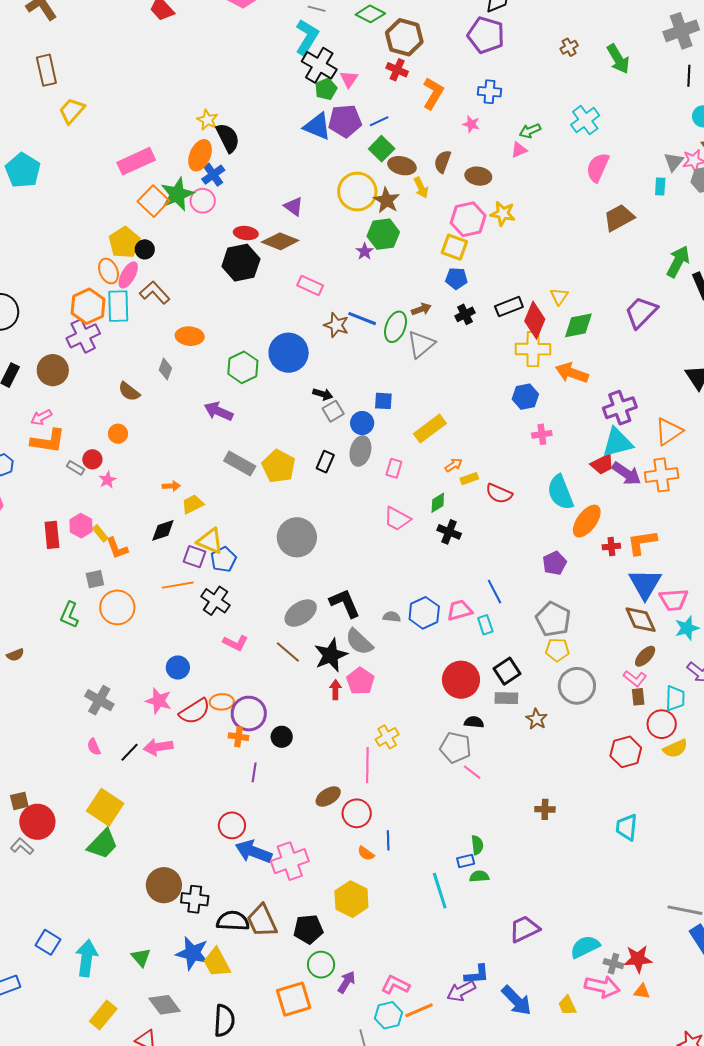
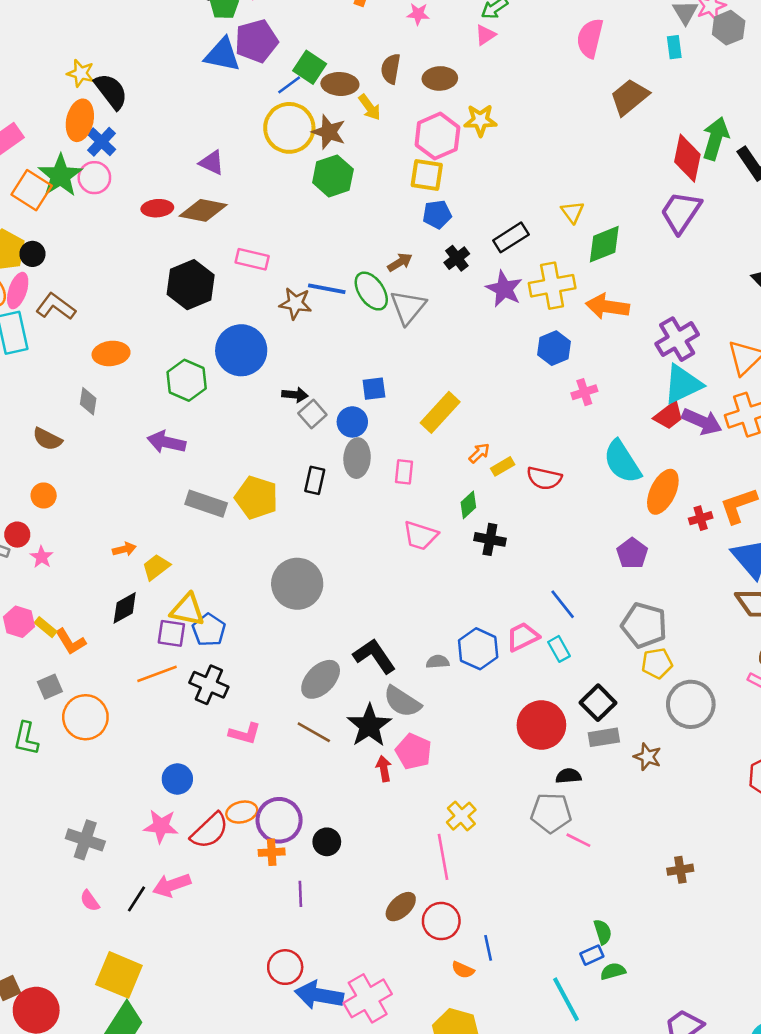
blue line: (379, 121) -> (289, 85), moved
purple star: (365, 251) -> (504, 289), moved, size x1.6
black hexagon: (241, 263) -> (191, 285), moved
red diamond: (535, 320) -> (687, 158), moved
green ellipse: (395, 327) -> (371, 291), turned -44

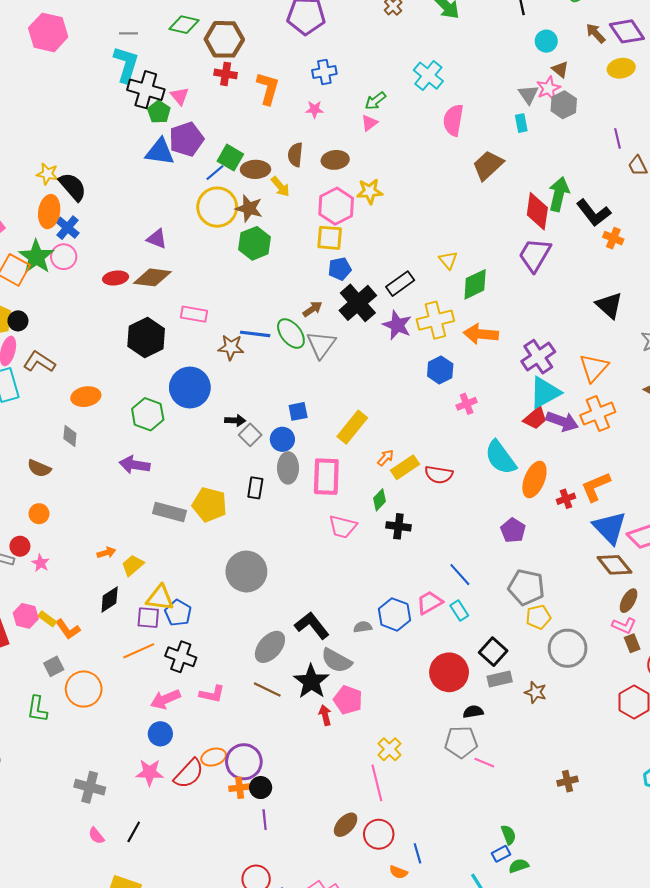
black cross: (457, 258) -> (358, 303), size x1.8
yellow rectangle: (503, 466) -> (405, 467), size x1.5
pink rectangle: (404, 472) -> (326, 477), size x1.8
black circle: (327, 842) -> (261, 788), moved
pink arrow: (172, 885) -> (165, 699), moved

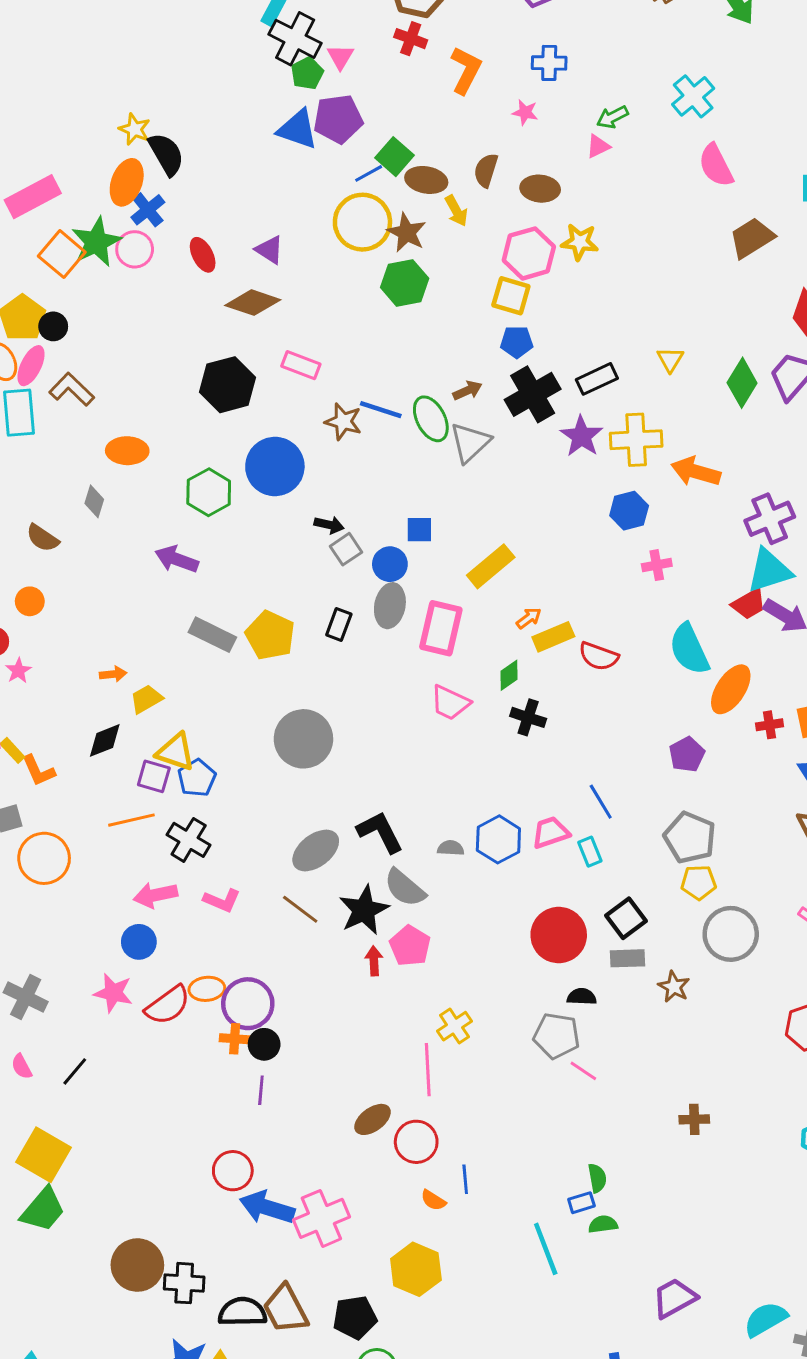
pink semicircle: (453, 120) -> (716, 165), turned -48
red ellipse: (116, 278) -> (203, 255), moved, turned 60
green diamond: (475, 284) -> (742, 383), moved, turned -44

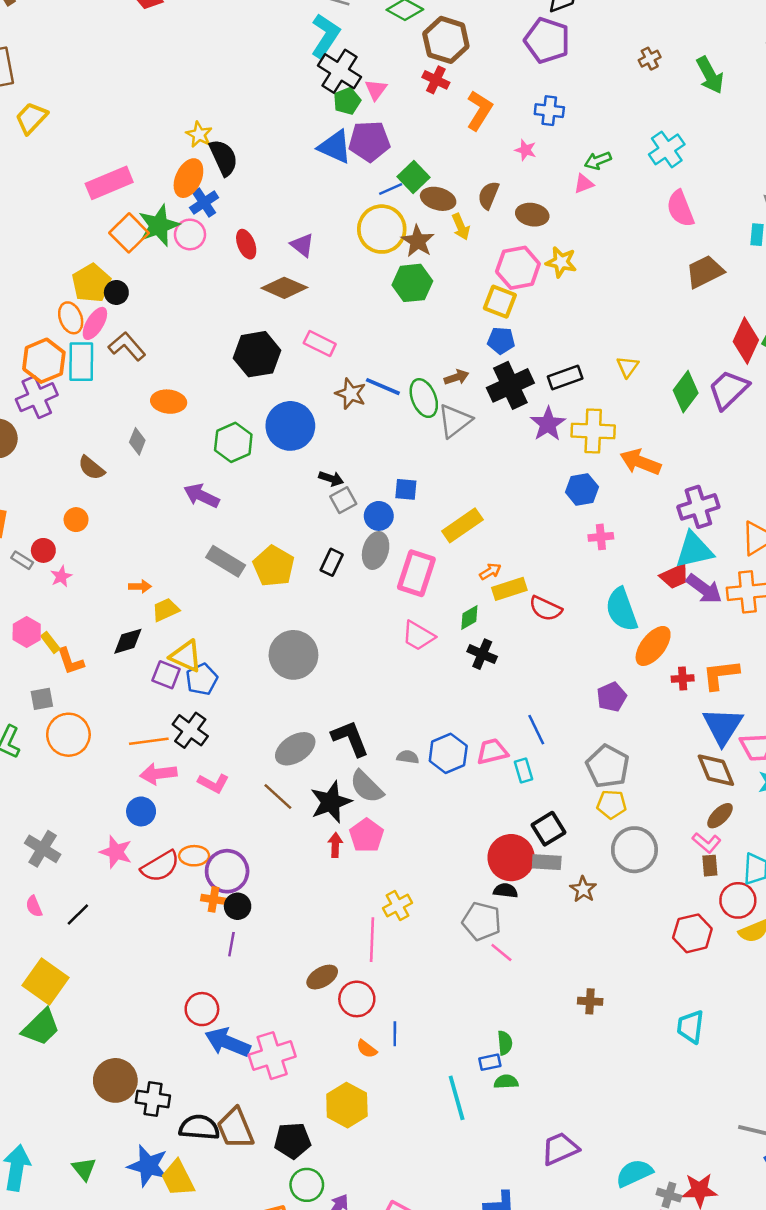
orange line: (131, 820) -> (149, 741), moved
red circle: (559, 935) -> (511, 858), moved

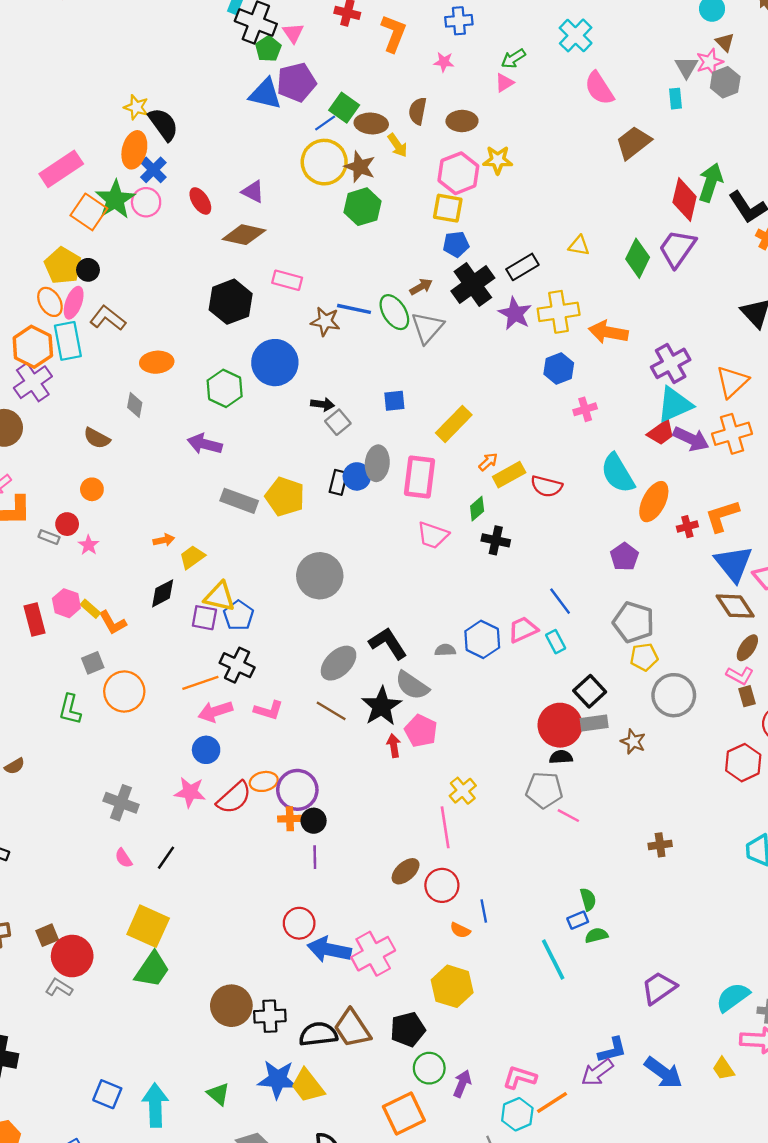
yellow triangle: (628, 367) -> (579, 246), turned -45
blue circle: (379, 516) -> (357, 476), moved

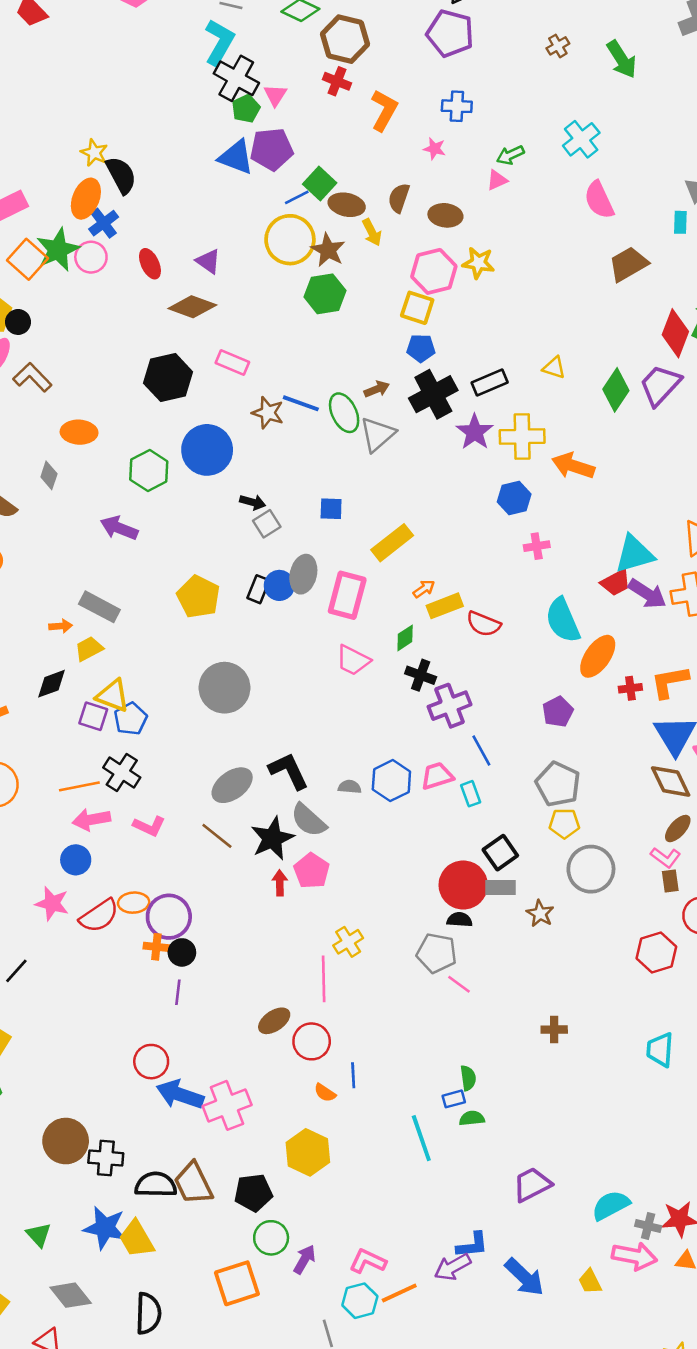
purple cross: (671, 363) -> (450, 706), moved
gray rectangle: (239, 501) -> (99, 607), moved

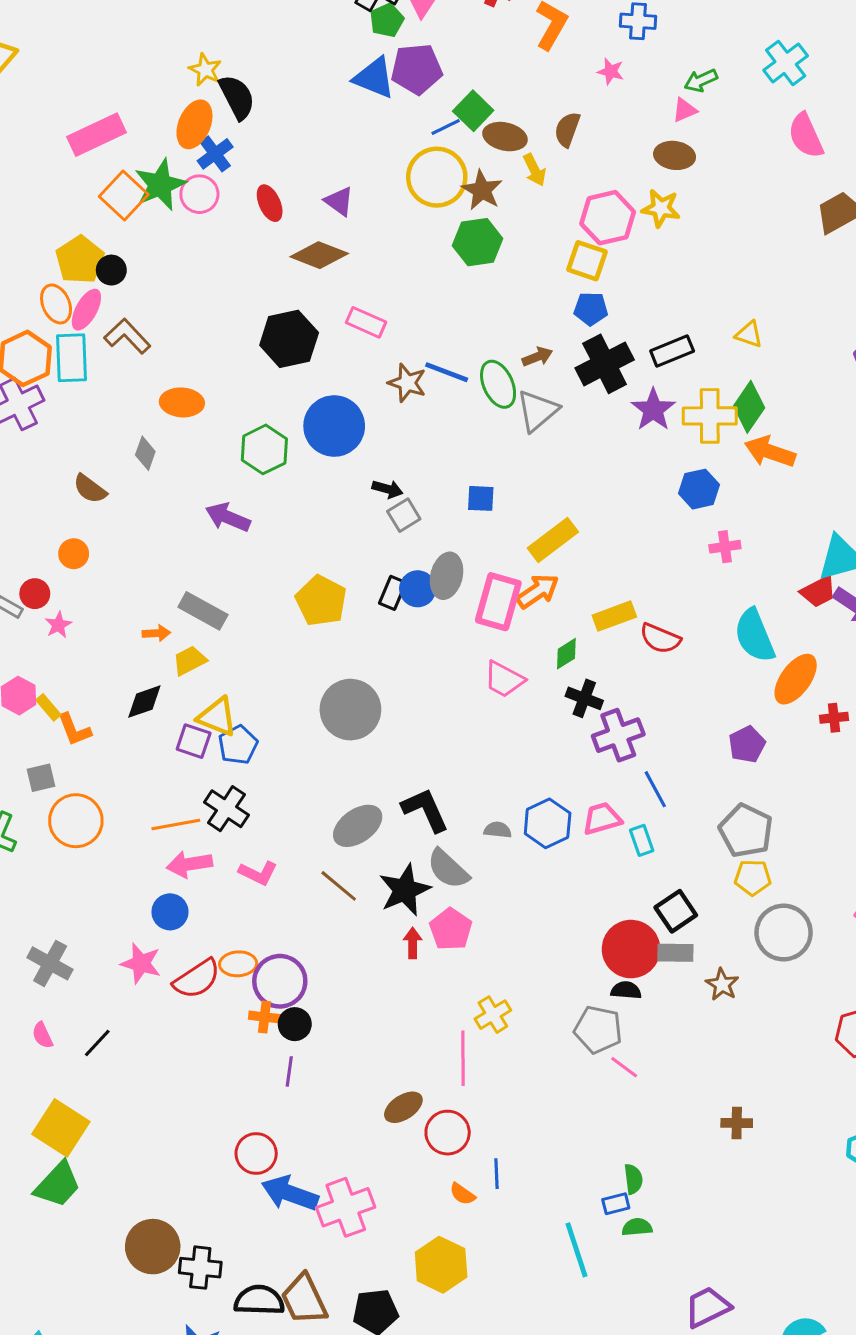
brown ellipse: (445, 215) -> (675, 155), moved
green diamond: (616, 390) -> (749, 407), moved
orange arrow: (424, 589) -> (538, 591), moved, size x1.6

